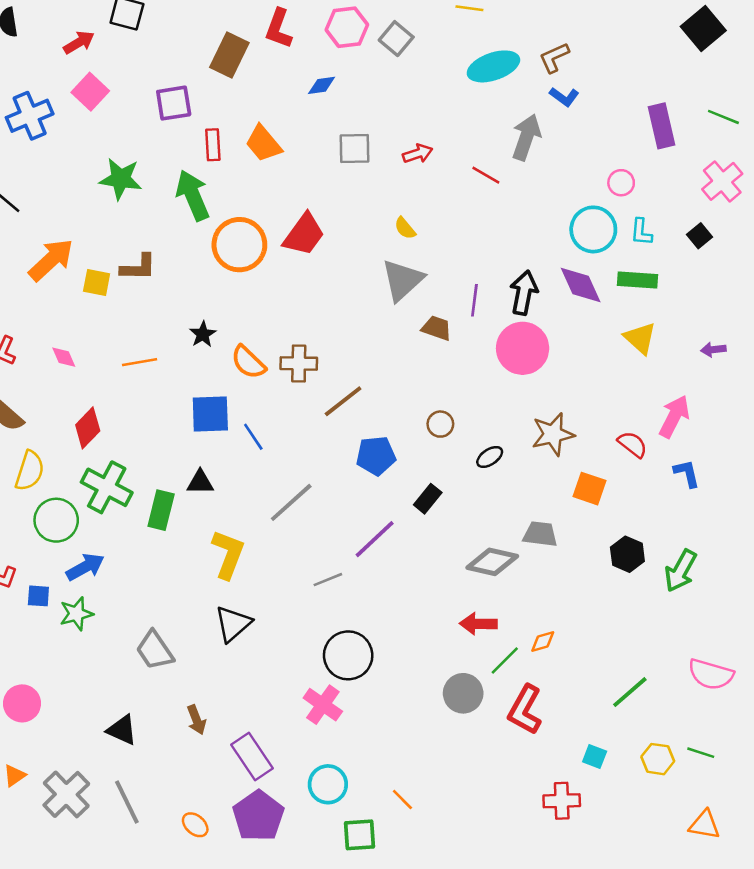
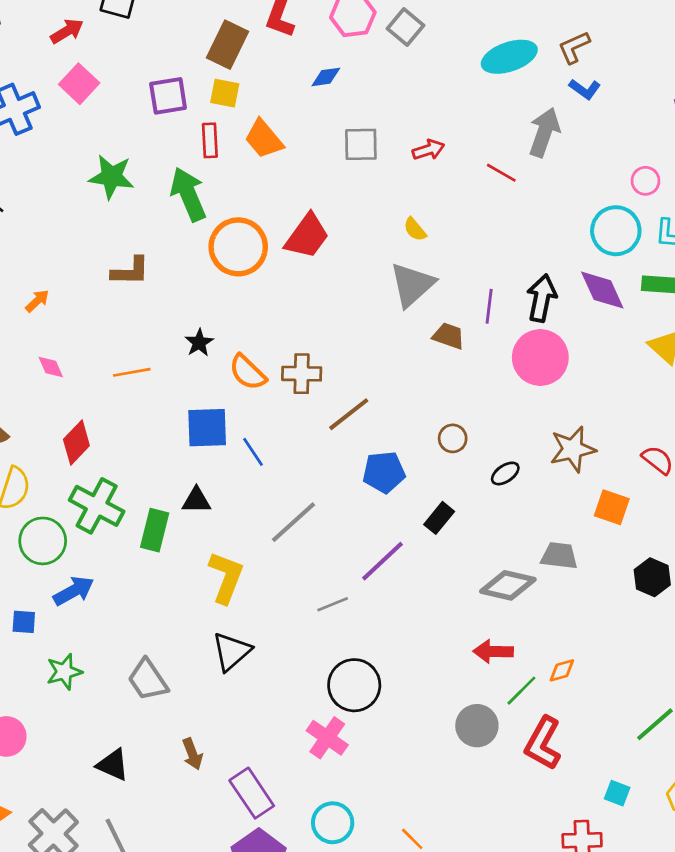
orange arrow: (51, 260) -> (37, 301), moved, size x0.5
yellow square: (97, 283) -> (225, 93), moved
green star: (76, 614) -> (64, 672), moved

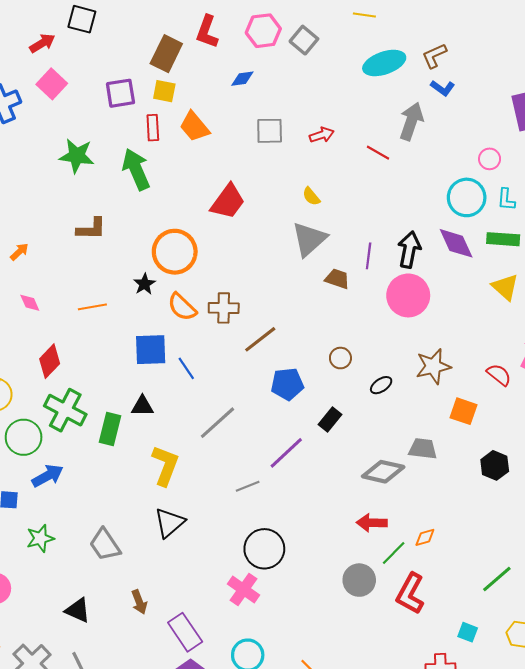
orange circle: (238, 247) -> (175, 252), moved

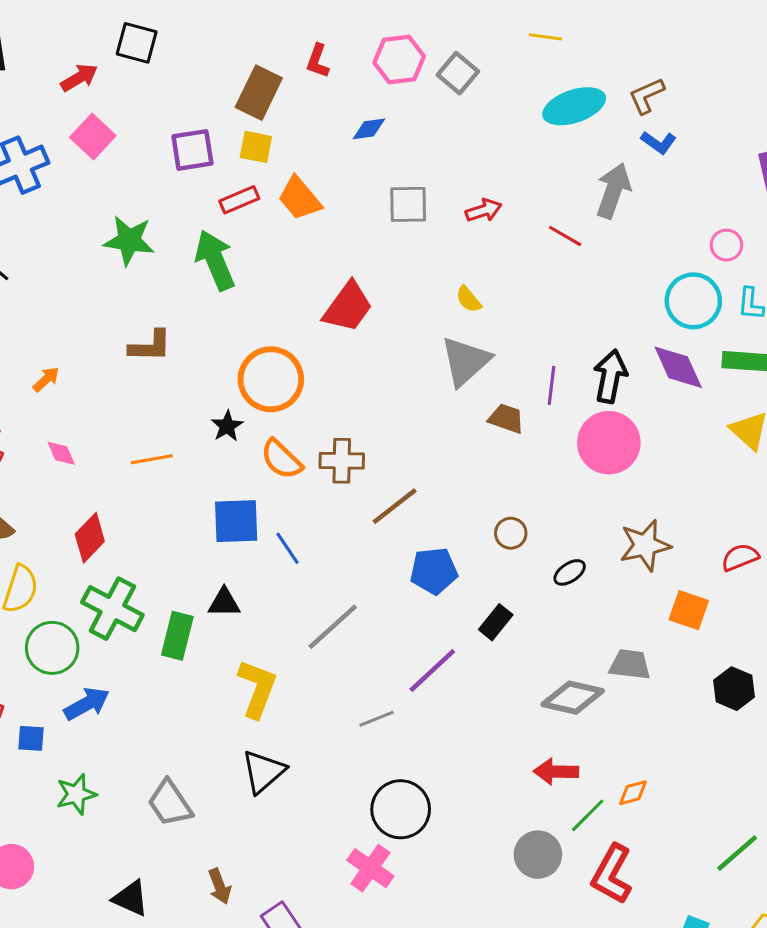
red L-shape: (207, 32) -> (318, 61), size x0.7
red rectangle: (153, 128) -> (239, 200), turned 70
red semicircle: (499, 375) -> (740, 557), turned -60

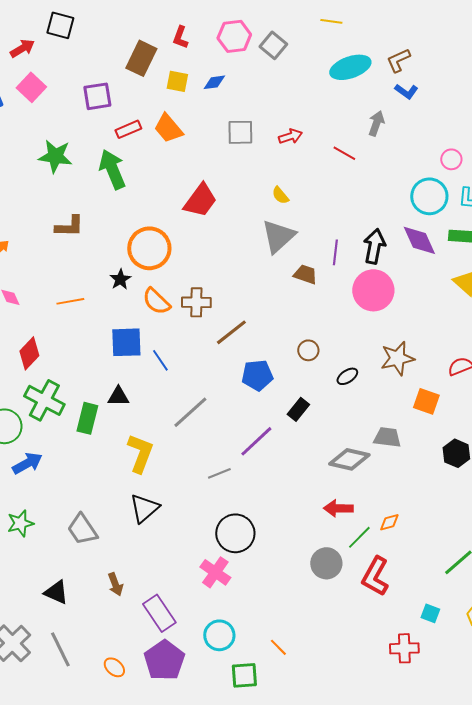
yellow square: (256, 147) -> (177, 81), moved
gray arrow: (613, 191) -> (376, 123), size x0.7

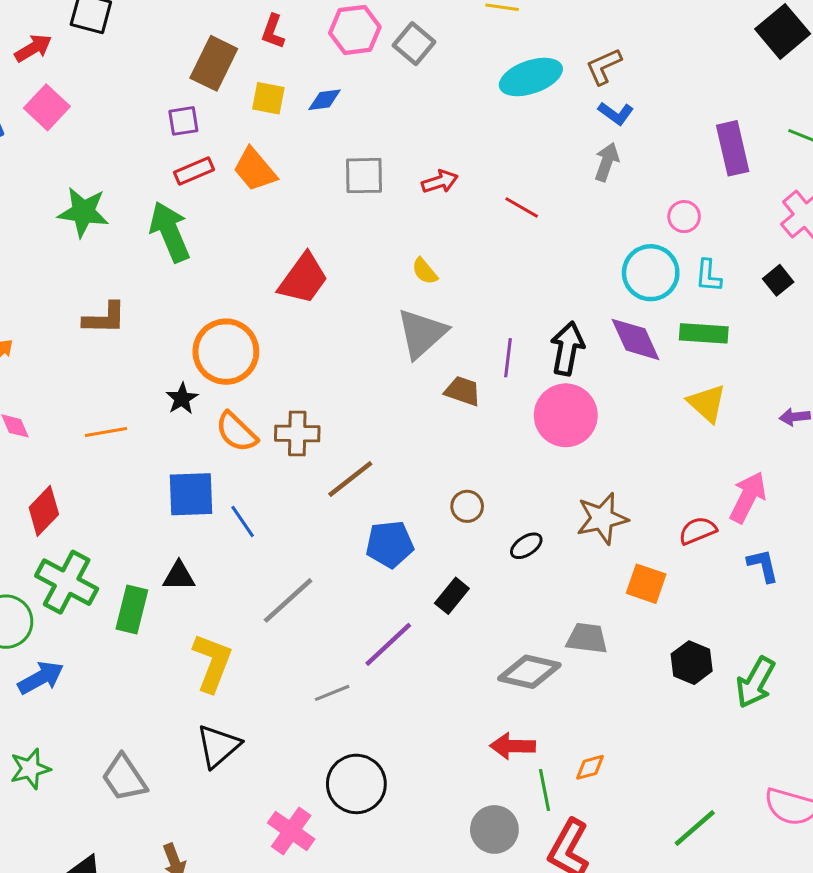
purple square: (97, 96) -> (183, 121), moved, size x0.7
gray arrow: (376, 123) -> (607, 162), moved
green line: (359, 537) -> (544, 790), turned -56
pink cross: (215, 572) -> (291, 831), moved

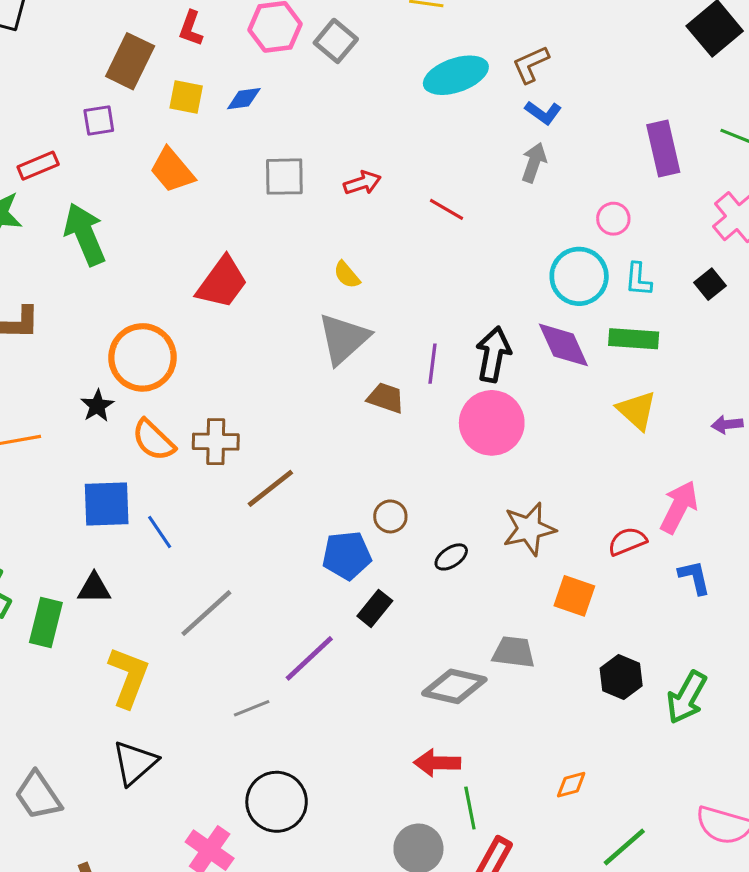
red rectangle: (194, 171) -> (38, 166), moved
blue pentagon: (390, 544) -> (347, 555), moved
orange diamond: (590, 767) -> (571, 785), moved

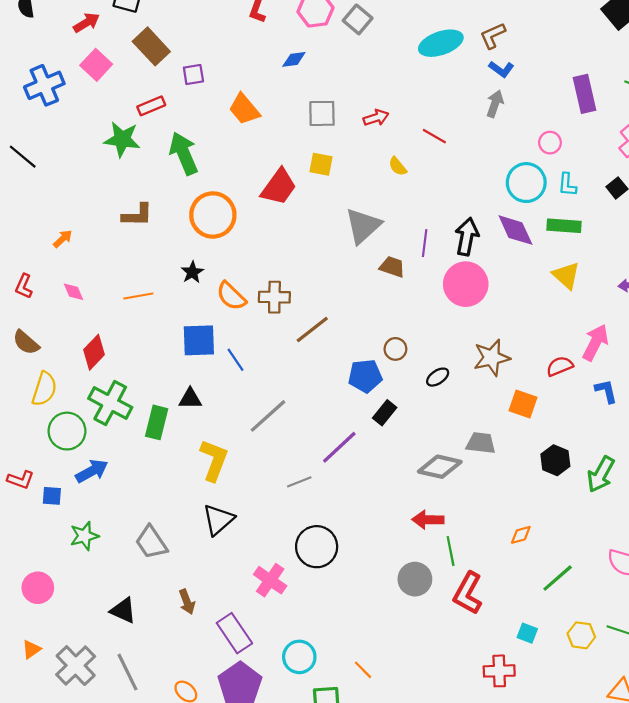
brown rectangle: (130, 61) -> (151, 46), moved, turned -69
yellow square: (186, 97) -> (321, 164), moved
yellow semicircle: (347, 275) -> (398, 166), moved
orange circle: (142, 357) -> (213, 215), moved

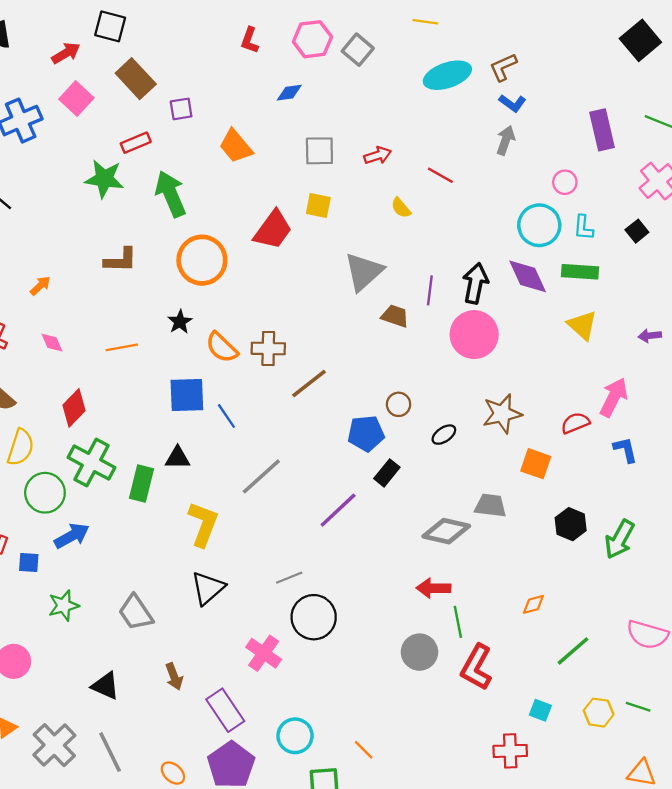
gray line: (299, 482) -> (289, 578), moved

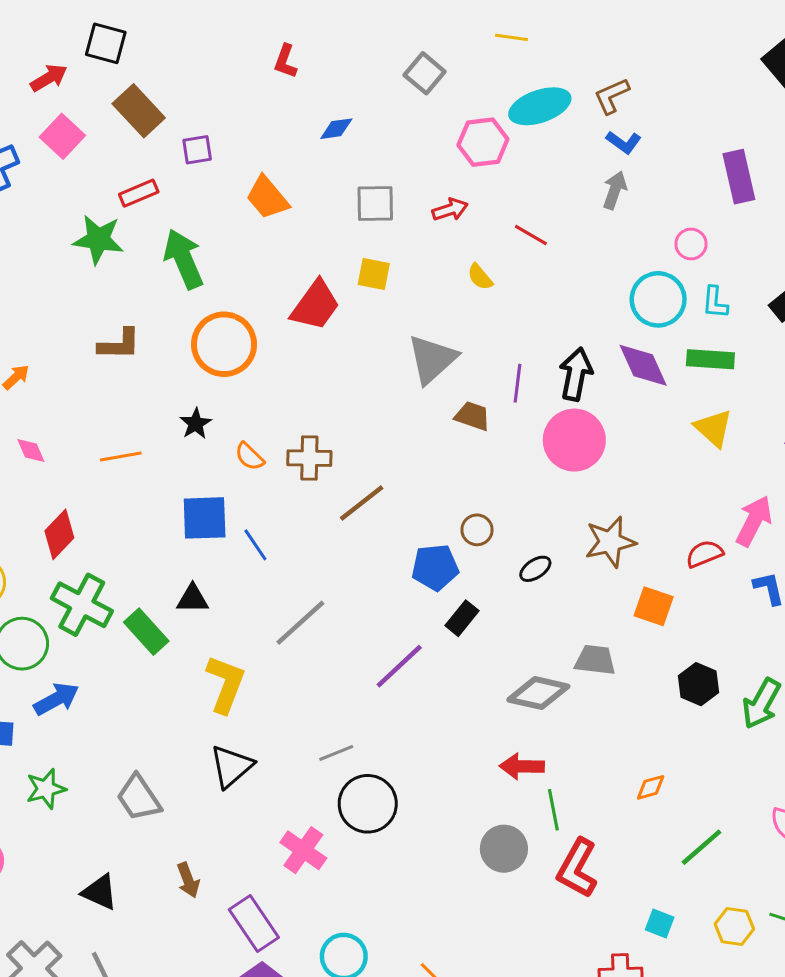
pink hexagon: (312, 39) -> (483, 142), moved
orange semicircle: (222, 347) -> (249, 457), size x0.7
green rectangle: (142, 483) -> (146, 632), turned -56

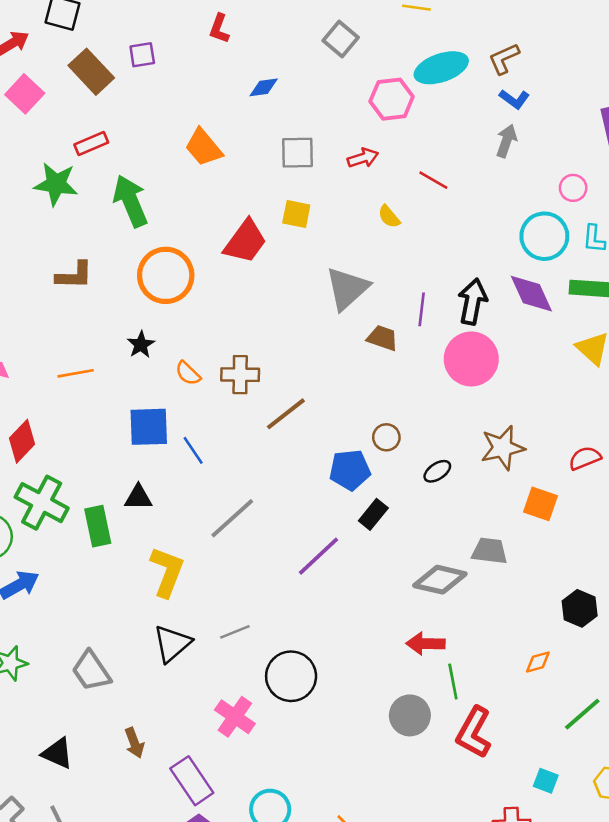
purple square: (197, 150) -> (142, 55), moved
green rectangle: (146, 632) -> (98, 526), turned 30
black hexagon: (699, 684) -> (580, 608), moved
gray line: (336, 753) -> (235, 632), moved

